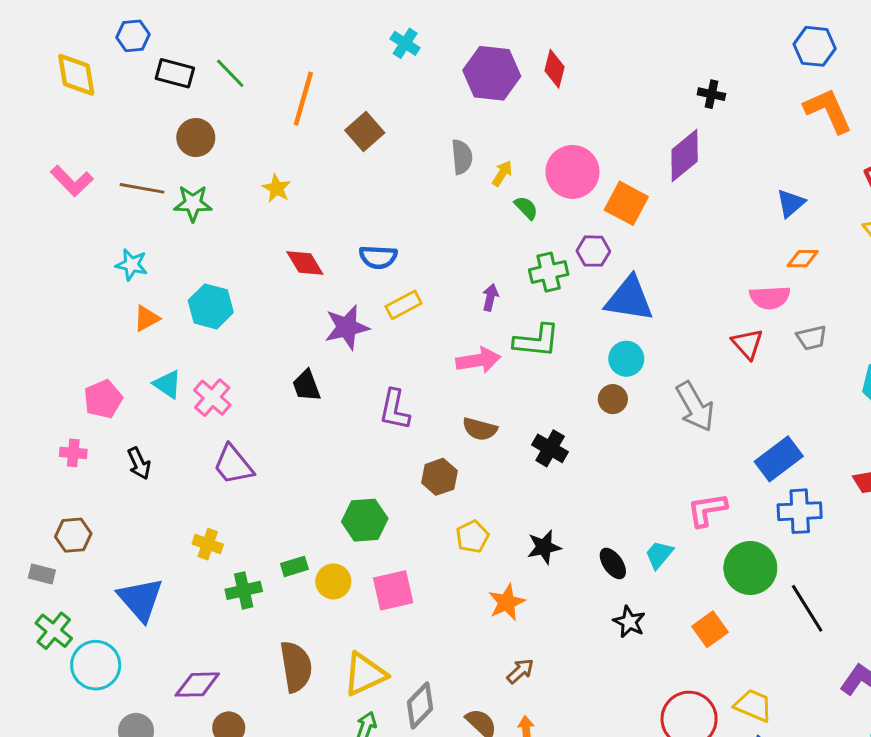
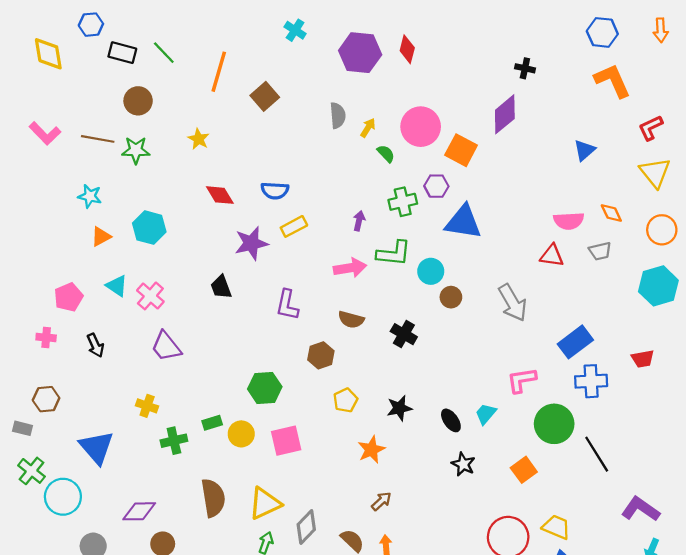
orange diamond: (803, 259) -> (611, 213), moved, turned 65
red triangle: (747, 344) -> (552, 256), turned -40
cyan circle: (626, 359) -> (431, 271), moved

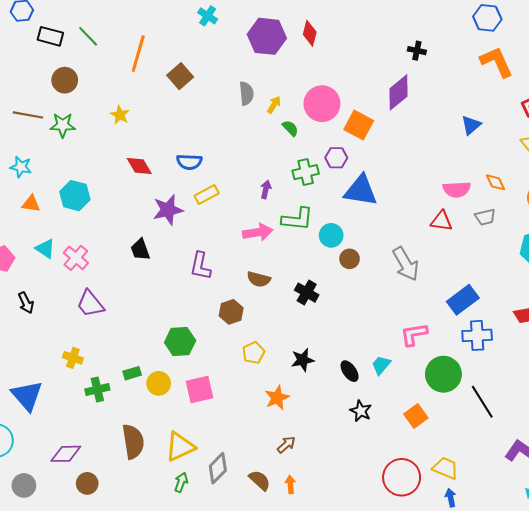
orange triangle: (101, 237) -> (31, 204), turned 36

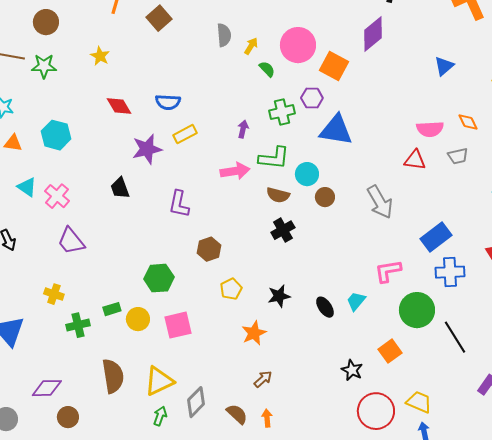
brown semicircle: (259, 279) -> (278, 195), moved
black cross: (307, 293) -> (283, 230), turned 30
black star: (361, 411) -> (352, 370), moved

